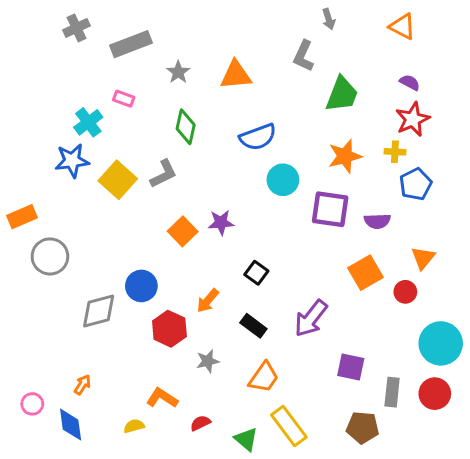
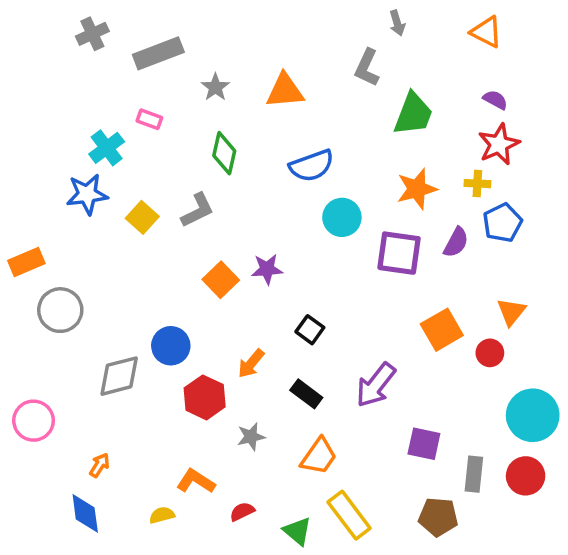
yellow square: (118, 180) -> (142, 217), size x0.7
purple semicircle: (377, 221) -> (456, 242), moved, turned -60
pink circle: (32, 404) -> (34, 421), moved, size x1.5

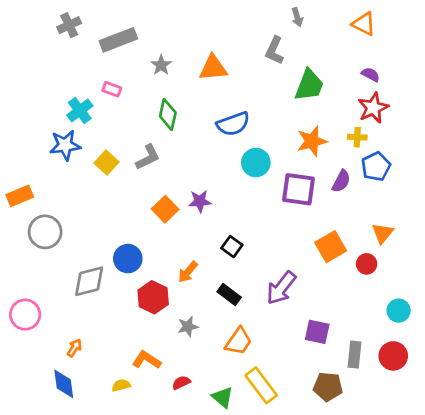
cyan circle: (533, 415) -> (399, 311), size x0.6

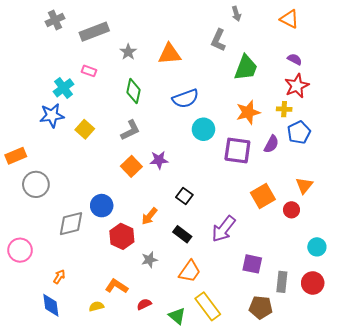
gray L-shape: (148, 157) -> (130, 130), moved

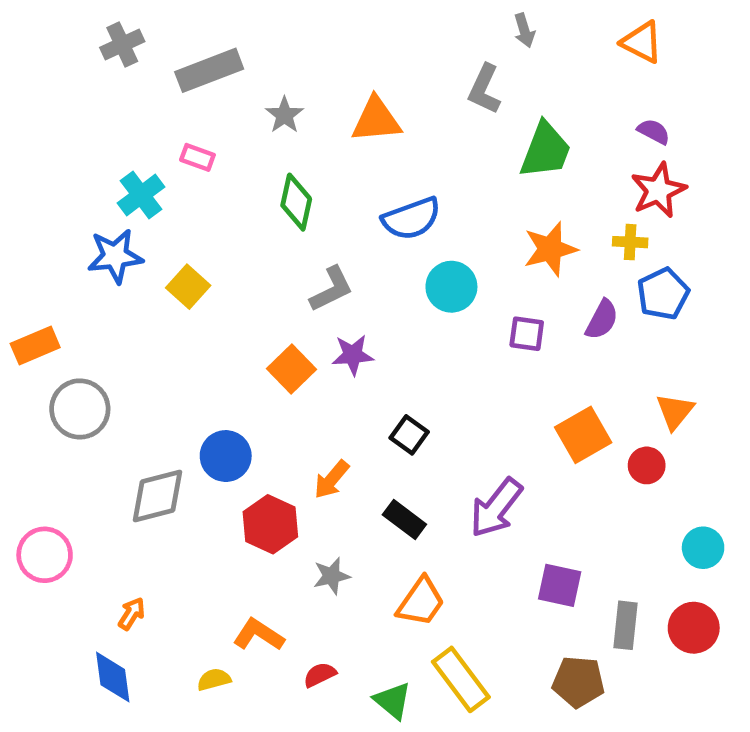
gray L-shape: (130, 130) -> (331, 289), moved
purple square: (237, 150) -> (527, 334), size x0.6

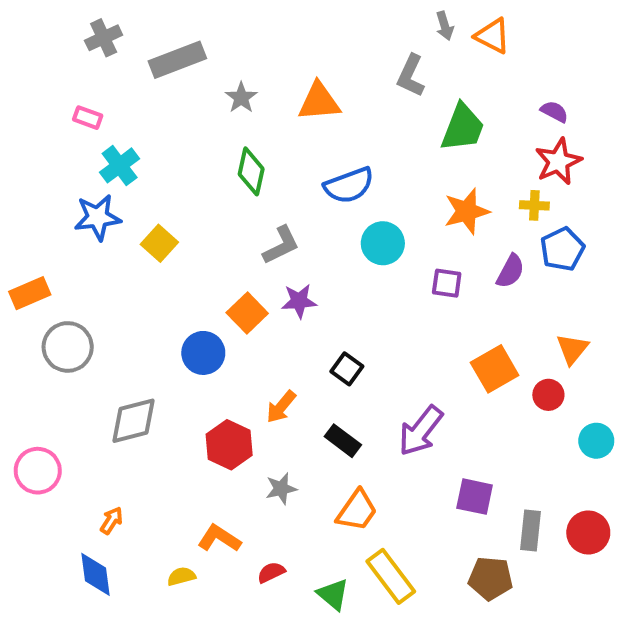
orange triangle: (642, 42) -> (493, 36), moved
pink rectangle: (197, 157) -> (88, 118), moved
blue circle: (226, 456) -> (203, 353), moved
cyan circle: (703, 548) -> (596, 441), moved

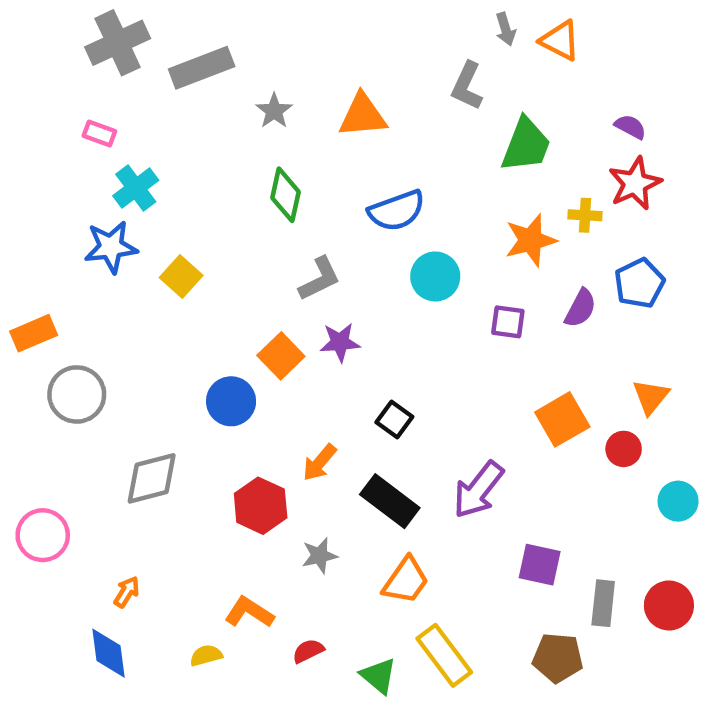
gray cross: (104, 38) -> (118, 43), size x1.5
yellow cross: (534, 205) -> (585, 215), moved
black rectangle: (343, 441) -> (390, 501), size x1.4

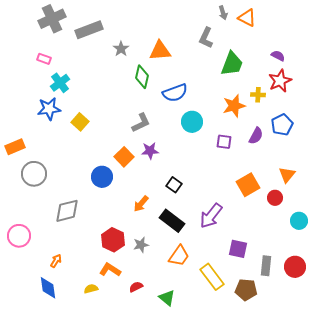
green diamond: (285, 195) -> (142, 77), moved
red hexagon: (261, 506) -> (113, 240), moved
yellow rectangle: (444, 655) -> (212, 277), moved

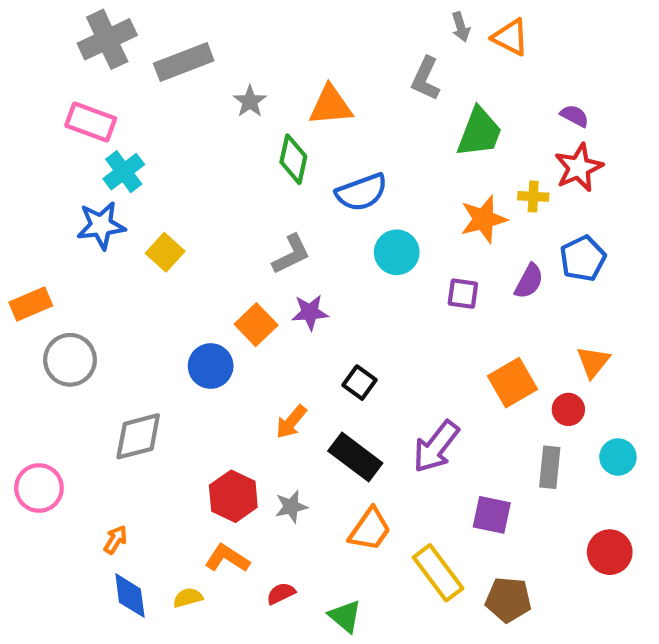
pink rectangle: (44, 59) -> (91, 122), size x1.6
gray rectangle: (266, 266) -> (550, 467), moved
blue diamond: (48, 288) -> (130, 596), moved

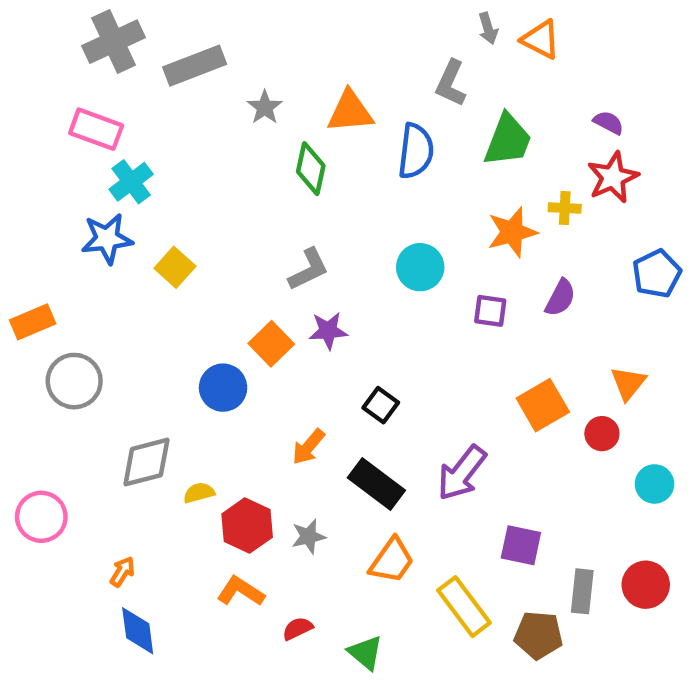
blue semicircle: (362, 192) -> (416, 151), moved, turned -63
blue pentagon: (583, 258) -> (657, 274), moved
gray rectangle: (550, 467) -> (582, 591), moved
yellow semicircle: (188, 598) -> (199, 493), moved

